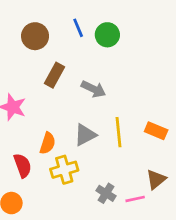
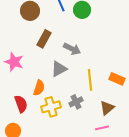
gray triangle: (85, 135) -> (59, 69), moved
brown triangle: (156, 179) -> (107, 108), moved
gray cross: (106, 193) -> (76, 102), moved, turned 32

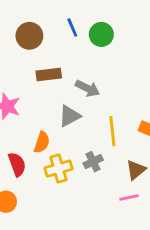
brown rectangle: (44, 39) -> (49, 75), turned 54

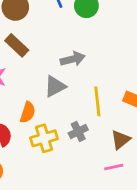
brown rectangle: (49, 75) -> (17, 45), moved, turned 50
gray arrow: (87, 88) -> (73, 59), turned -40

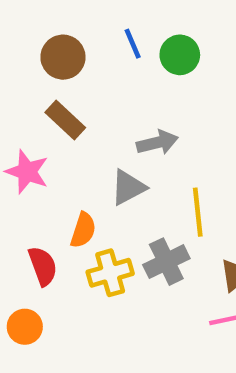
gray cross: (78, 131) -> (166, 262), size x1.4

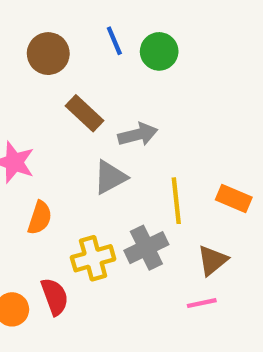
brown rectangle: (65, 120) -> (84, 113), moved
orange semicircle: (83, 230) -> (40, 218), moved
red semicircle: (43, 266) -> (55, 297), moved

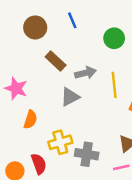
green circle: (159, 51) -> (114, 38), moved
yellow line: (176, 201) -> (114, 85), moved
gray cross: (146, 248) -> (87, 154), moved, turned 35

